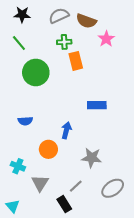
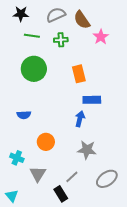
brown semicircle: (86, 21) -> (82, 20), turned 36
green line: (19, 43) -> (32, 36), moved, turned -42
orange rectangle: (76, 61) -> (79, 74), moved
blue arrow: (66, 130) -> (80, 119), moved

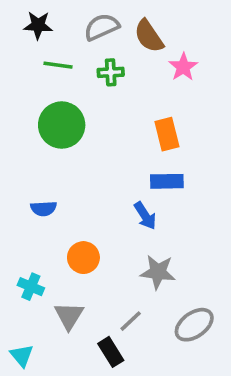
orange rectangle: (79, 74) -> (167, 134), moved
blue arrow: (80, 119) -> (145, 216), turned 133

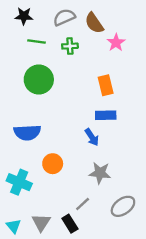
blue semicircle: (44, 209) -> (27, 133), size x1.6
cyan cross: (31, 287) -> (19, 182), size x1.5
gray triangle: (69, 316) -> (41, 222), moved

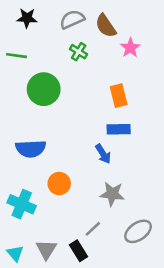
green line: (36, 41) -> (17, 56), moved
green cross: (70, 46) -> (79, 52), turned 35

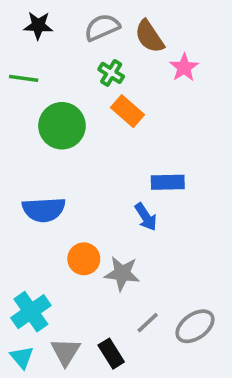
orange rectangle: (119, 96) -> (128, 111), moved, turned -35
gray star: (112, 194) -> (122, 273), moved
cyan cross: (22, 204) -> (31, 312), moved, turned 32
gray line: (93, 229) -> (148, 323), moved

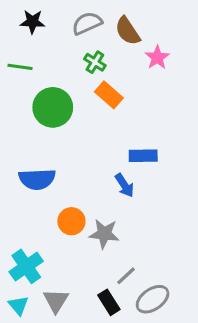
gray ellipse: (195, 326) -> (153, 299), moved
black rectangle: (111, 354) -> (109, 302), moved

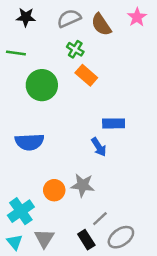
pink star: (157, 58) -> (137, 17), moved
orange circle: (71, 221) -> (54, 190), moved

